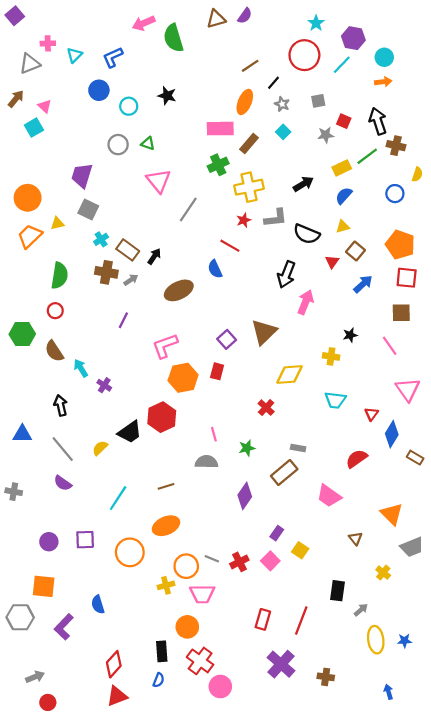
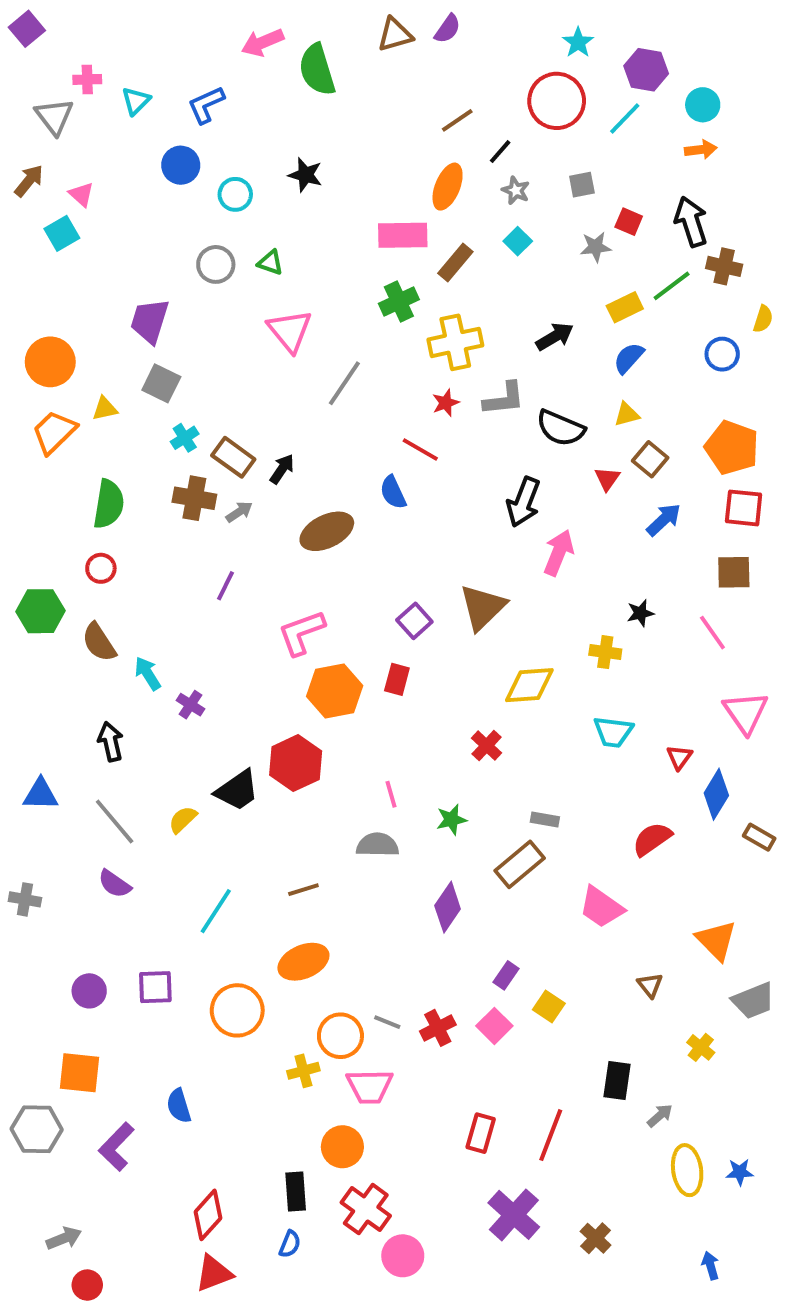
gray triangle: (30, 64) -> (54, 116), turned -45
brown cross: (326, 677) -> (596, 1238), turned 35

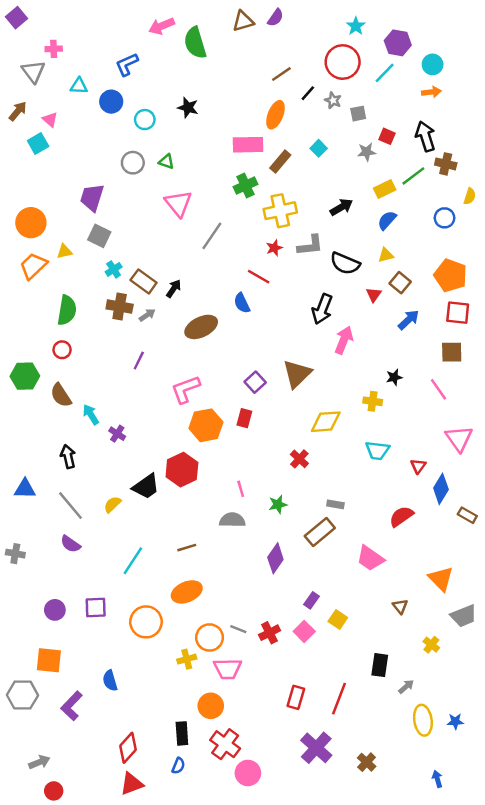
cyan triangle: (136, 101) -> (79, 86), moved, turned 48
gray star: (516, 190) -> (333, 100), moved

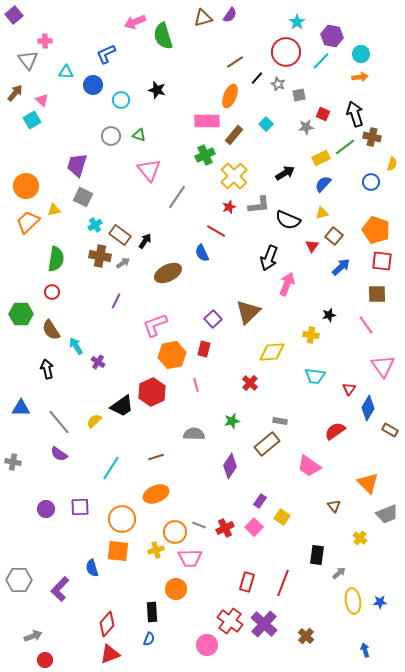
yellow cross: (280, 211) -> (234, 176), turned -32
black arrow: (68, 456) -> (47, 369), moved
pink line: (241, 489) -> (196, 385), moved
orange square: (49, 660) -> (118, 551), moved
red cross: (225, 744) -> (230, 621), moved

